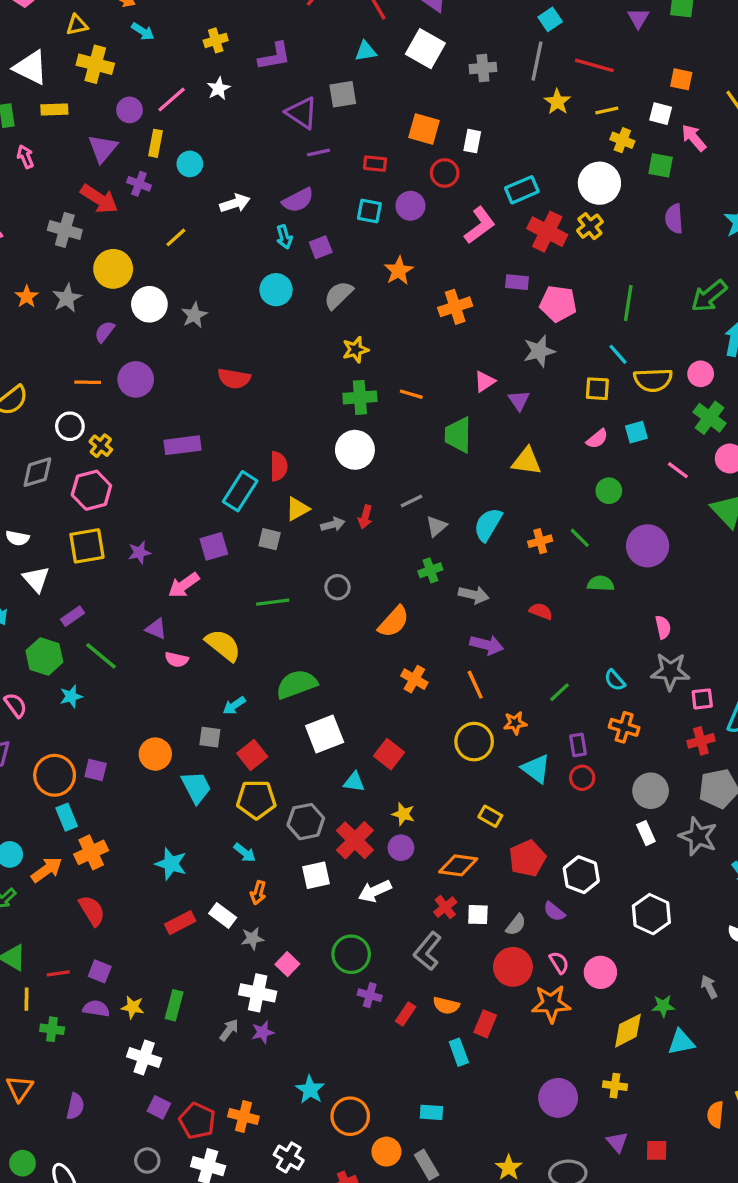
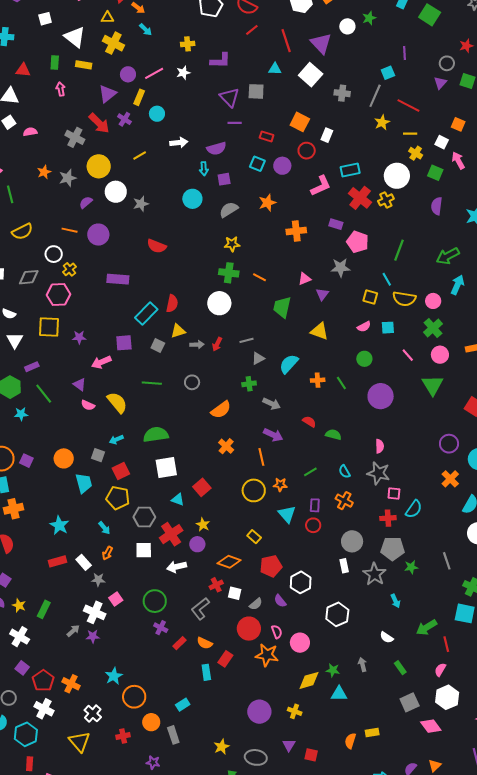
green semicircle: (601, 584) -> (333, 435), moved
cyan rectangle: (431, 1112) -> (183, 705), turned -48

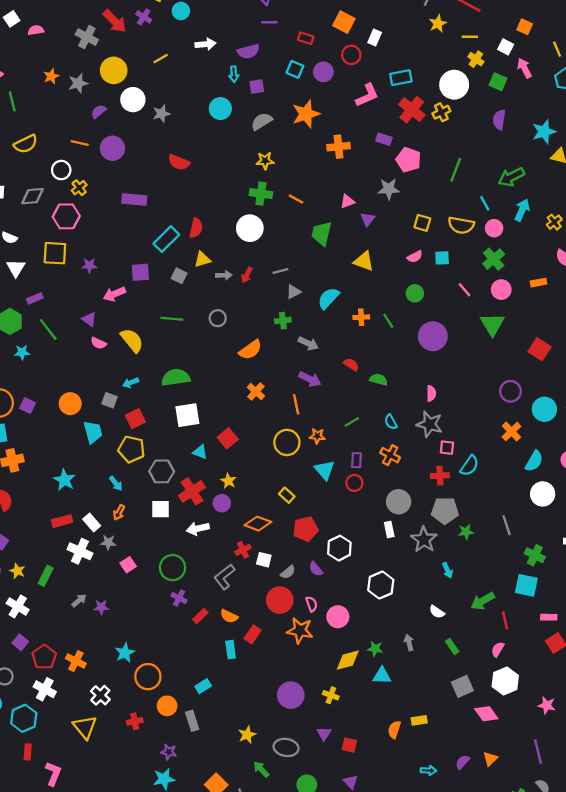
orange star: (267, 203) -> (306, 114), size x1.4
cyan line: (387, 279) -> (485, 203), moved
white cross: (95, 612) -> (80, 551), moved

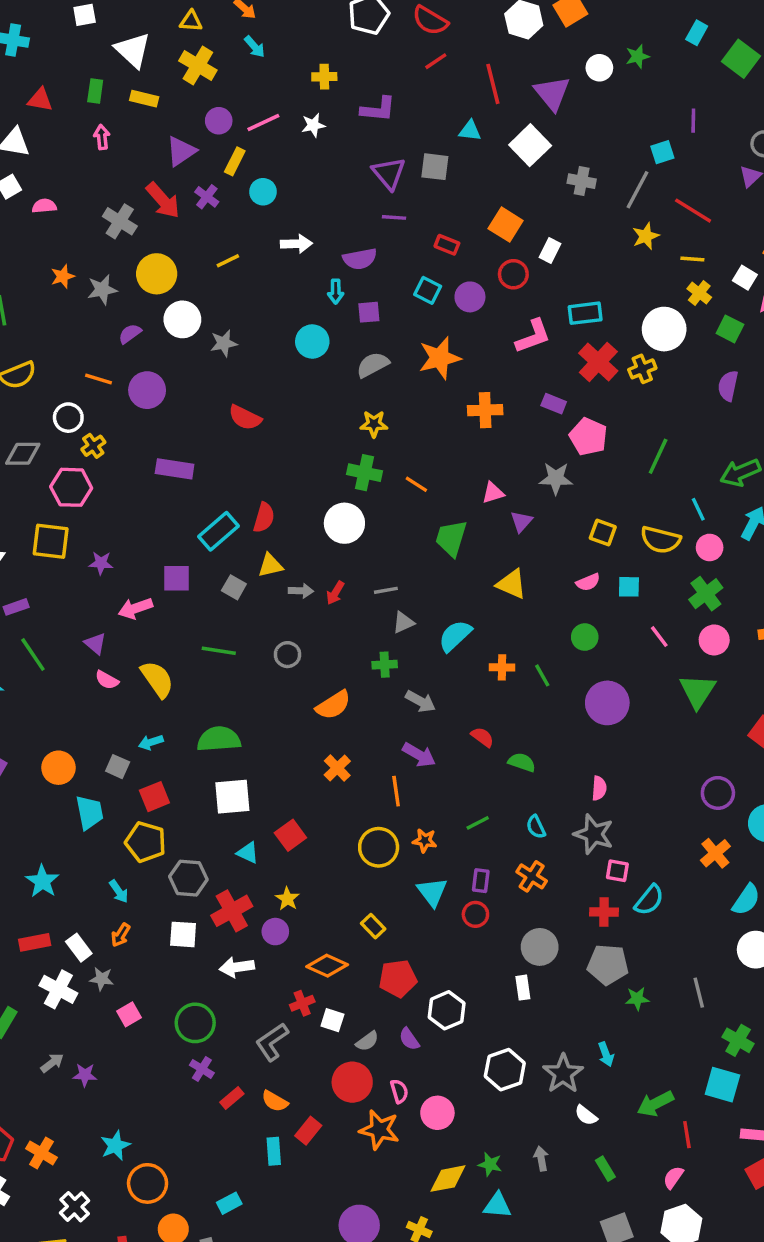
gray star: (424, 540) -> (563, 1074), moved

